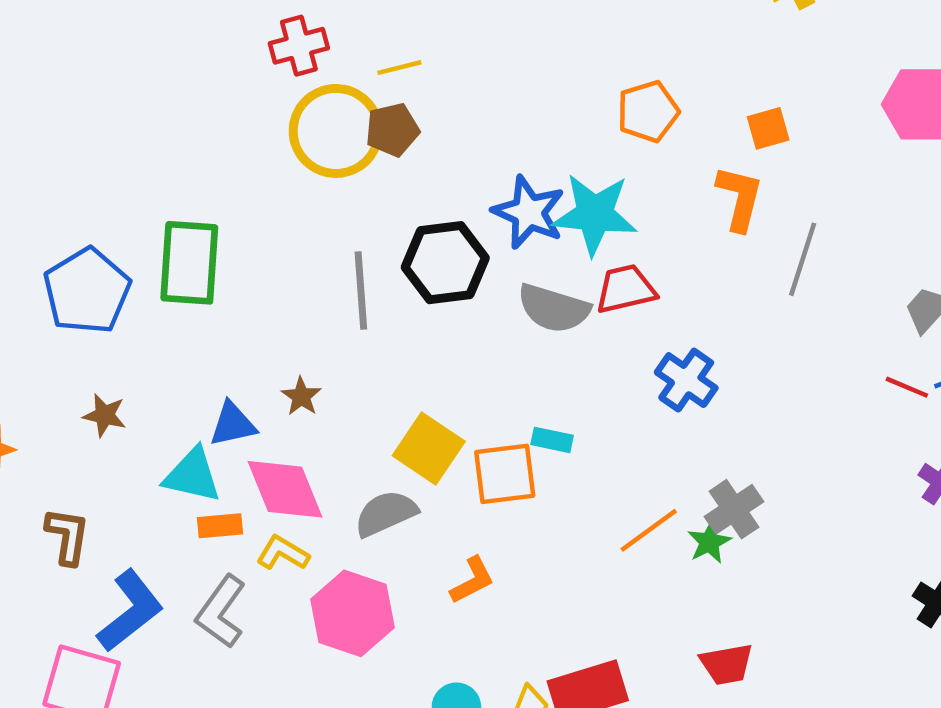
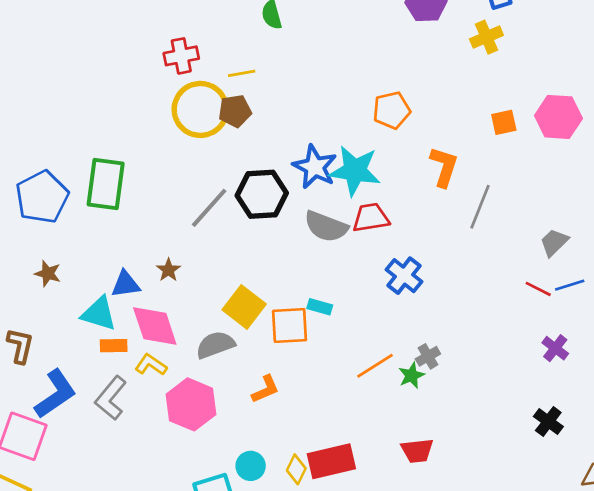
orange square: (768, 128) -> (504, 122), moved
gray line: (361, 290) -> (209, 208), turned 42
gray cross: (734, 509) -> (428, 356), size x0.7

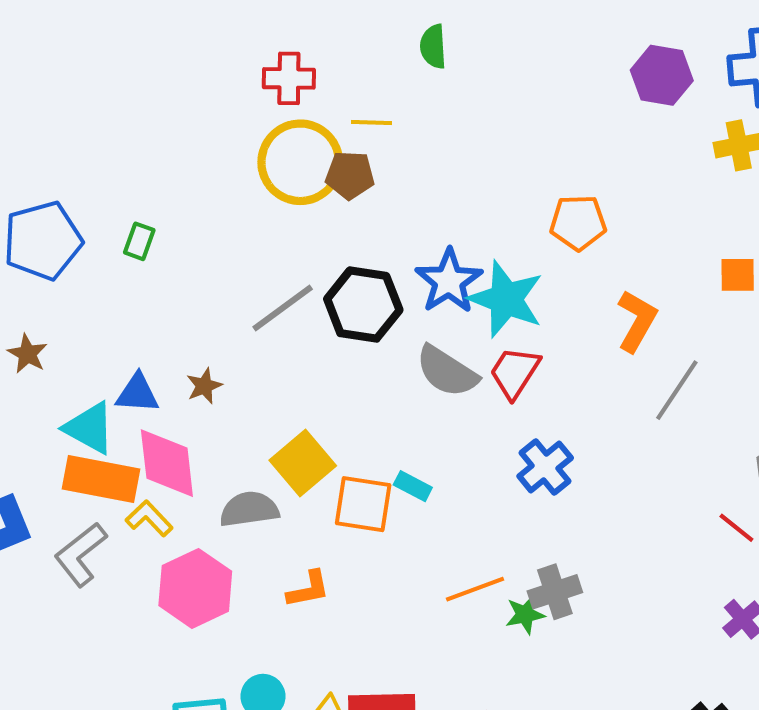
green rectangle: (106, 184) -> (139, 241), size x0.5
red trapezoid: (371, 218) -> (515, 372), turned -60
orange rectangle: (114, 346) -> (101, 479), size x1.8
gray cross: (428, 356) -> (555, 592), size x1.4

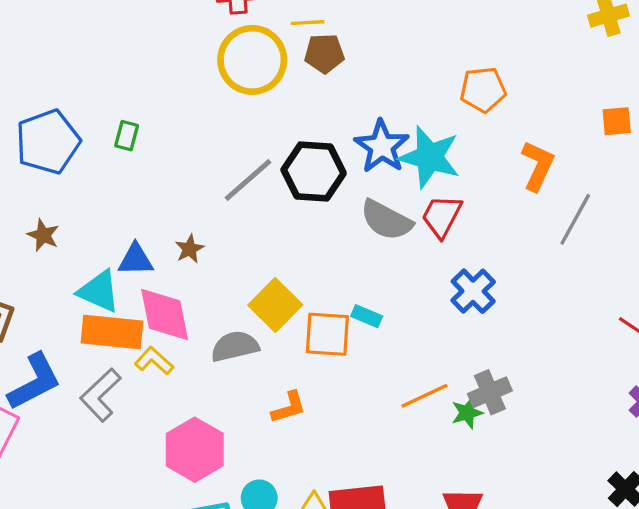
brown pentagon: (350, 175) -> (324, 53), moved
pink hexagon: (195, 588) -> (195, 450), moved

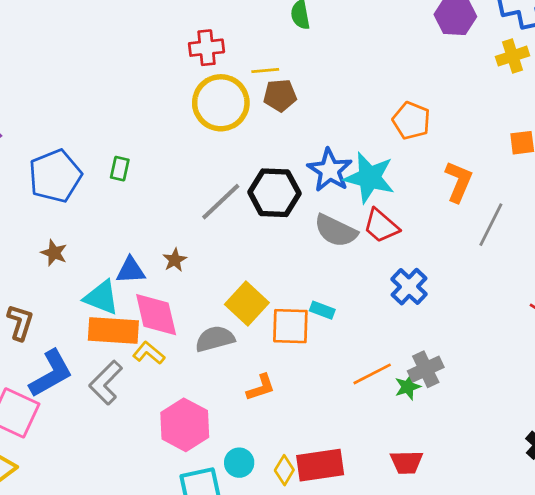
orange pentagon: (483, 90) -> (411, 121), turned 30
red trapezoid: (442, 216) -> (381, 226), turned -75

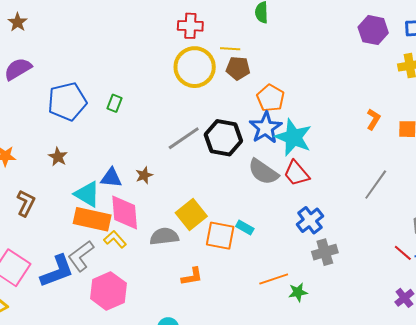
orange pentagon: (411, 121) -> (271, 98), moved
orange L-shape: (459, 182) -> (373, 119), moved, size x0.7
gray cross: (426, 369) -> (325, 252), moved
blue L-shape: (51, 374) -> (57, 271), moved
pink hexagon: (185, 425) -> (108, 291), moved

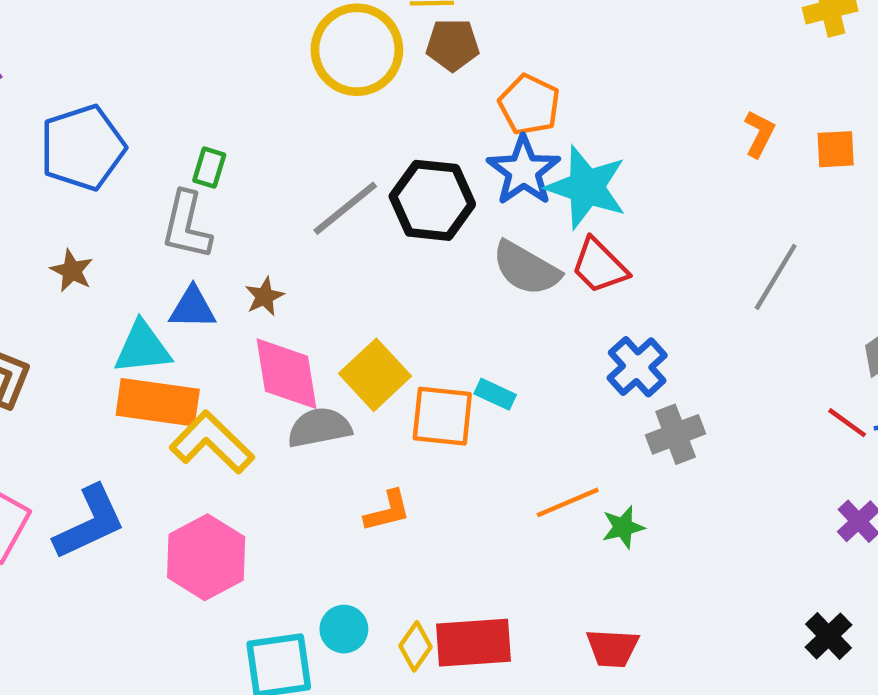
green rectangle: (115, 103) -> (209, 168), moved
cyan triangle: (87, 194) -> (143, 348), turned -32
pink diamond: (125, 213) -> (286, 374), moved
yellow L-shape: (115, 239) -> (212, 442), size x1.6
gray L-shape: (81, 256) -> (186, 225), moved, turned -36

